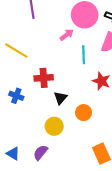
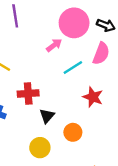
cyan line: (84, 55) -> (73, 68), turned 60

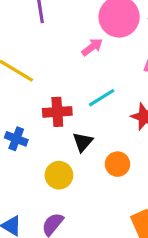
cyan line: (73, 68) -> (102, 98), moved
yellow circle: (40, 148) -> (59, 175), moved

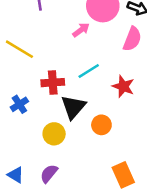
blue cross: (16, 139) -> (19, 104), turned 36
black triangle: (83, 142) -> (73, 107), size x1.5

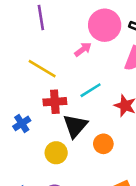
yellow line: (19, 49) -> (42, 69), moved

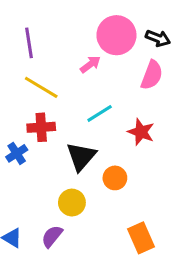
purple line: (41, 18) -> (29, 43), moved
red cross: (55, 102) -> (41, 127), moved
yellow circle: (56, 153) -> (72, 203), moved

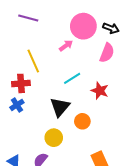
purple line: (29, 43) -> (28, 18), moved, turned -66
yellow line: (41, 87) -> (33, 61), turned 35
red cross: (41, 127) -> (21, 83), moved

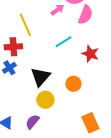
pink semicircle: (107, 53) -> (85, 15), moved
black triangle: (60, 107) -> (40, 77), moved

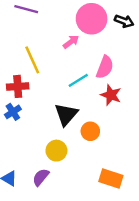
pink semicircle: (85, 15) -> (105, 67), moved
black triangle: (40, 77) -> (66, 114), moved
orange rectangle: (90, 123) -> (111, 178), turned -48

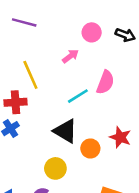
pink circle: (92, 19) -> (92, 32), size x0.6
red star: (111, 95) -> (120, 137), moved
black triangle: (66, 114) -> (65, 131), turned -40

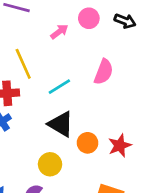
pink arrow: (70, 56) -> (59, 32), moved
cyan line: (78, 96) -> (59, 87), moved
red star: (120, 137) -> (120, 146), moved, turned 30

